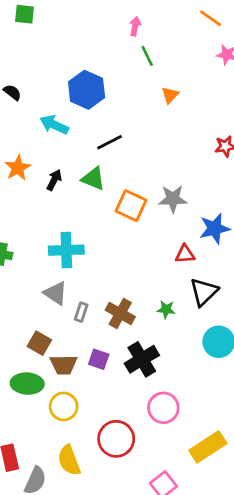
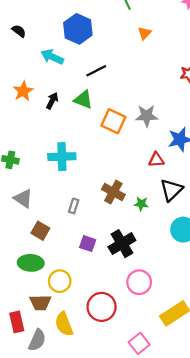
gray triangle: (56, 293) -> (23, 198), moved
brown cross: (120, 313) -> (113, 192), moved
brown trapezoid: (64, 365) -> (40, 303), moved

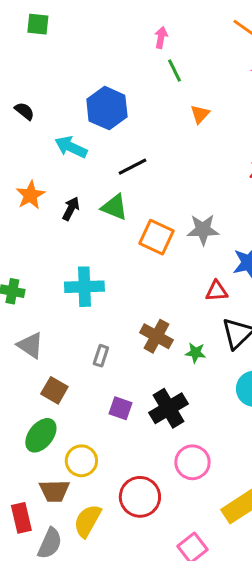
green ellipse: (31, 263) -> (41, 435), turned -55
yellow semicircle: (64, 324) -> (87, 521), turned 50

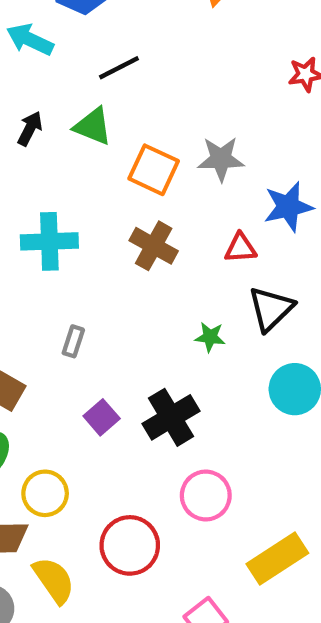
brown cross: (156, 336) -> (154, 246), moved
purple square: (120, 408) -> (102, 417), turned 30
yellow semicircle: (87, 521) -> (54, 580), turned 116

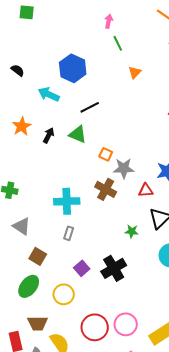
gray star: (221, 159) -> (124, 168), moved
orange square: (154, 170) -> (106, 154), size x0.6
cyan cross: (49, 241) -> (67, 201), moved
yellow circle: (45, 493) -> (64, 294), moved
pink circle: (206, 495) -> (126, 324), moved

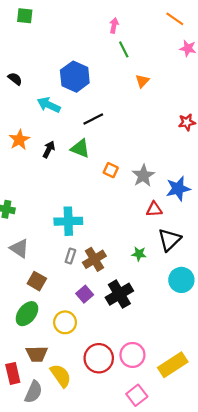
gray star: (124, 168) -> (143, 176), moved, turned -30
brown cross: (106, 189) -> (94, 259), moved, turned 30

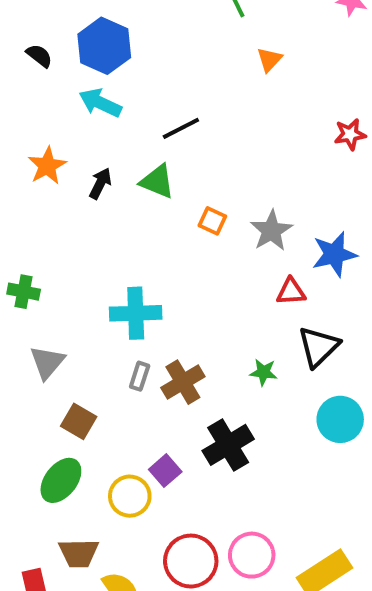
blue hexagon: (75, 77) -> (104, 46), moved
gray triangle: (19, 248) -> (47, 362), turned 36
purple square: (85, 294) -> (165, 471), moved

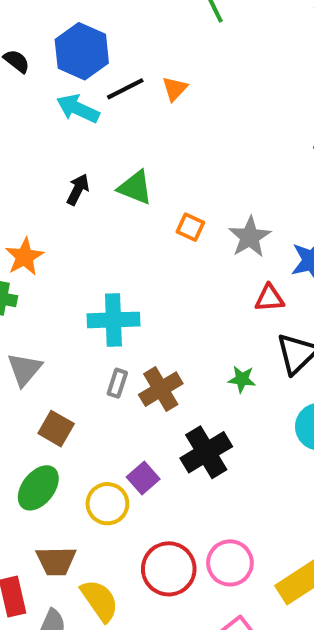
orange triangle: (269, 60) -> (175, 89), moved
black line: (181, 128) -> (125, 89), moved
orange star: (47, 166) -> (24, 257), moved

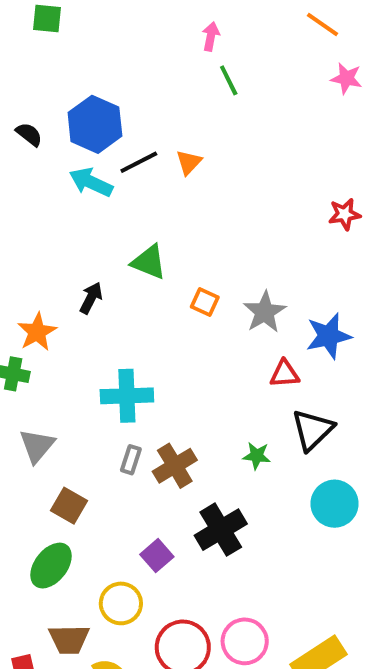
black arrow: (78, 190) -> (91, 298), moved
yellow circle: (107, 504) -> (121, 603), moved

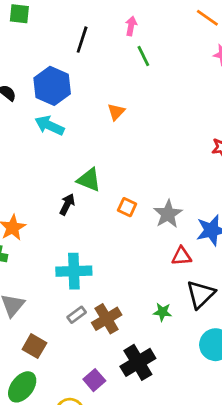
black line: (139, 162) -> (82, 40), moved, turned -45
black arrow: (91, 298) -> (67, 204), moved
gray rectangle: (131, 460) -> (77, 315), turned 36

